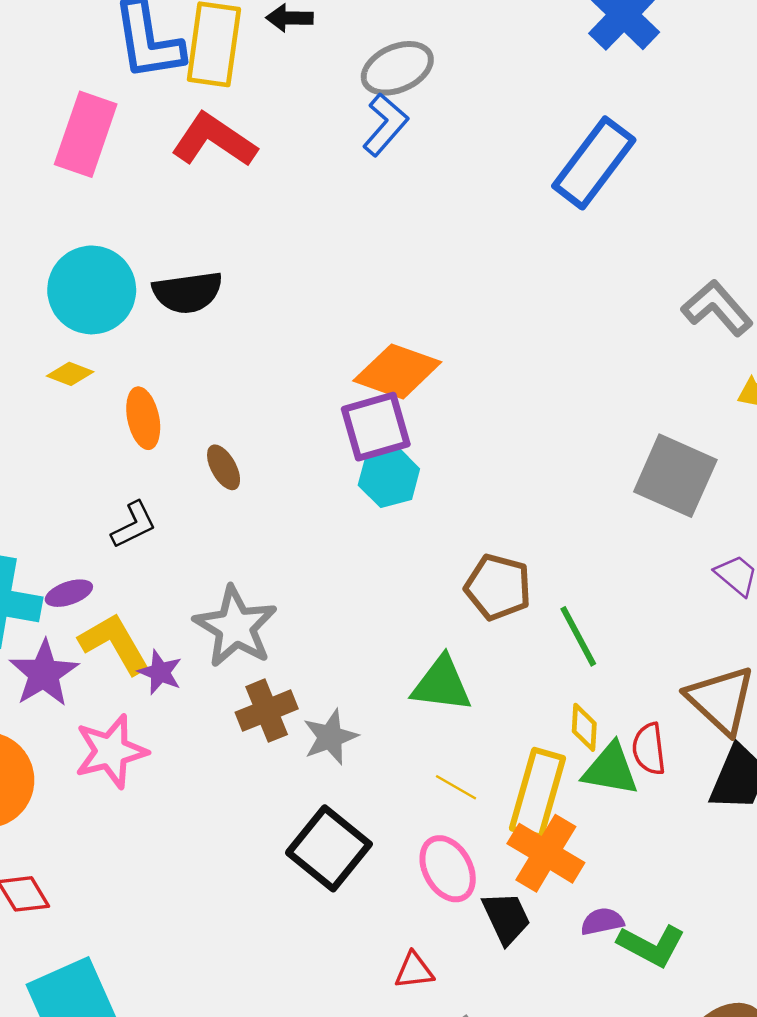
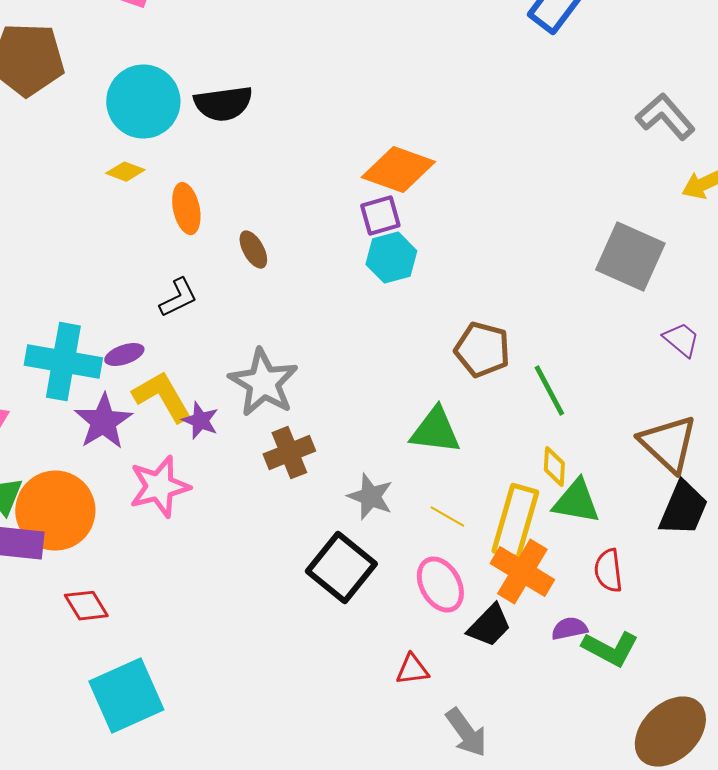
purple square: (376, 427) -> (380, 216), size x0.7
gray star: (330, 737) -> (370, 497), moved, turned -30
red semicircle: (649, 749) -> (608, 571), moved
black trapezoid: (506, 918) -> (489, 626), turned 69

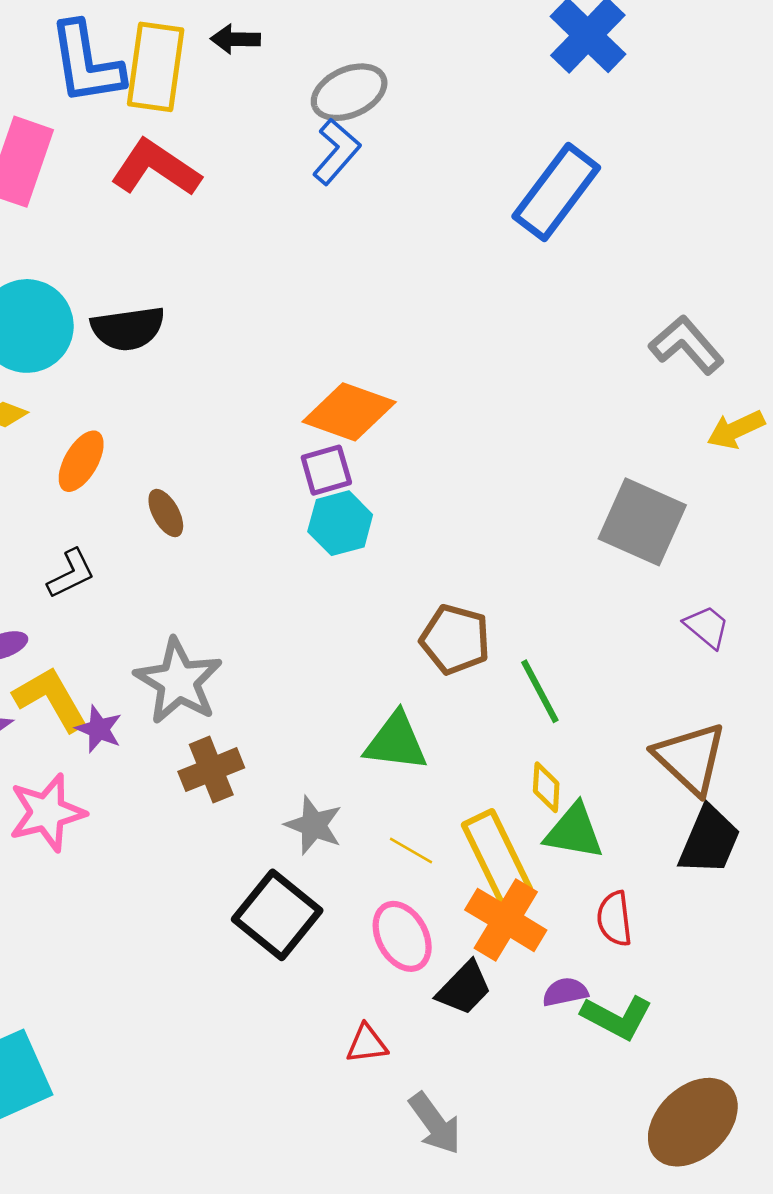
orange ellipse: (186, 209) -> (81, 461), turned 42
yellow rectangle: (515, 522) -> (497, 857), turned -42

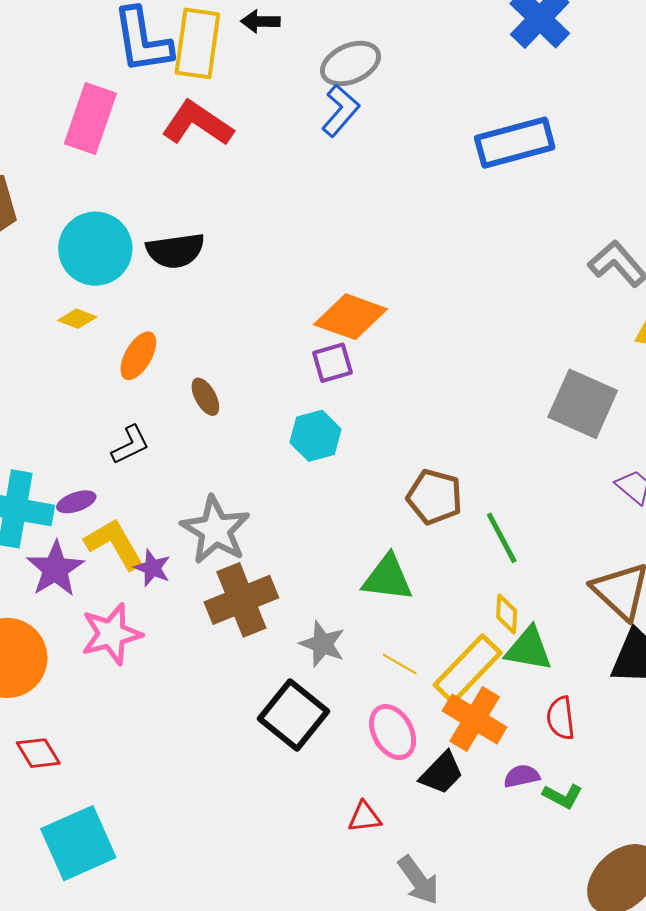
blue rectangle: (556, 192) -> (515, 143), turned 38
cyan hexagon: (340, 523) -> (315, 436), moved
brown cross: (211, 770) -> (241, 600), size x1.4
yellow rectangle: (497, 857) -> (468, 669), turned 70
green L-shape: (617, 1017) -> (563, 796), size x0.7

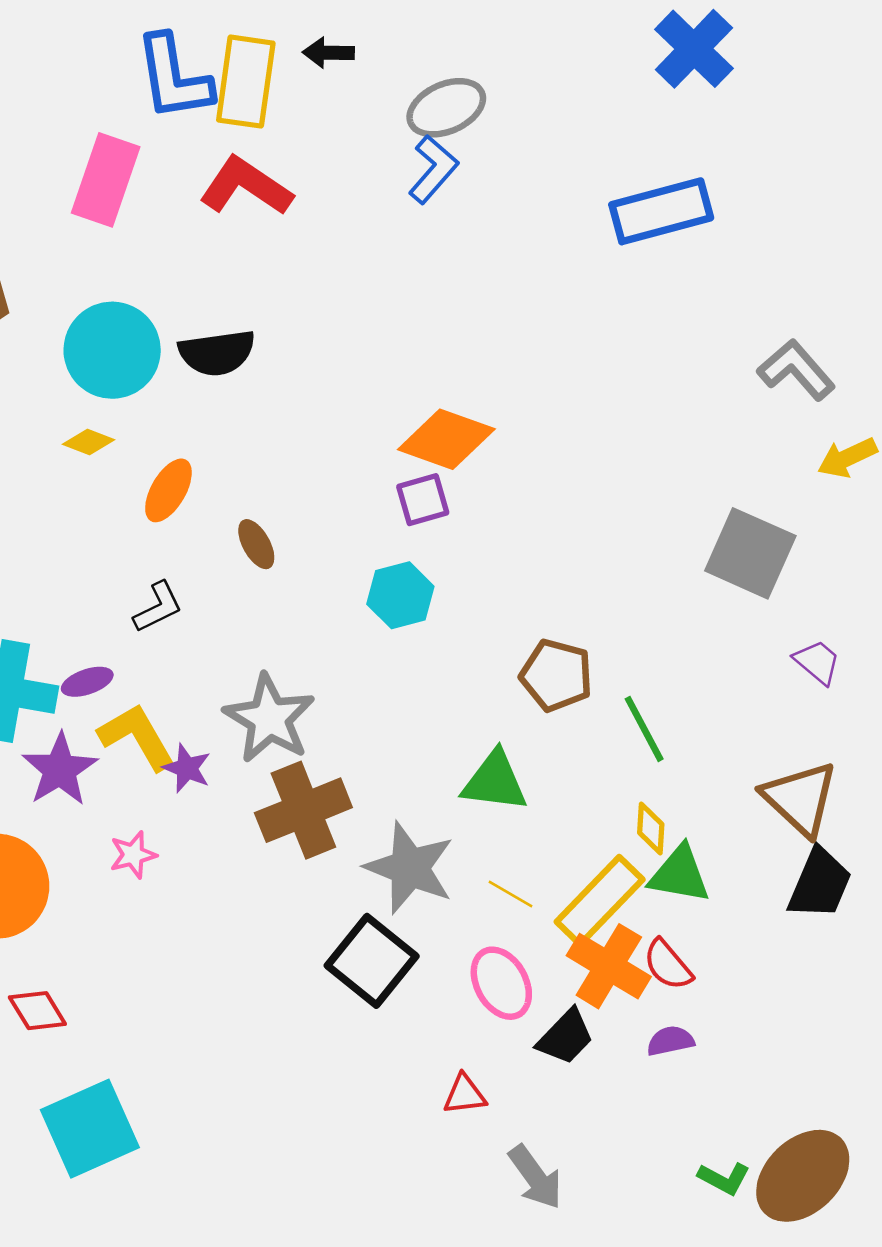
pink star: (111, 634) -> (133, 855), size x0.6
gray star: (322, 644) -> (410, 868), size x1.5
red semicircle: (561, 718) -> (668, 965), moved, turned -33
green L-shape: (563, 796) -> (724, 1178), moved

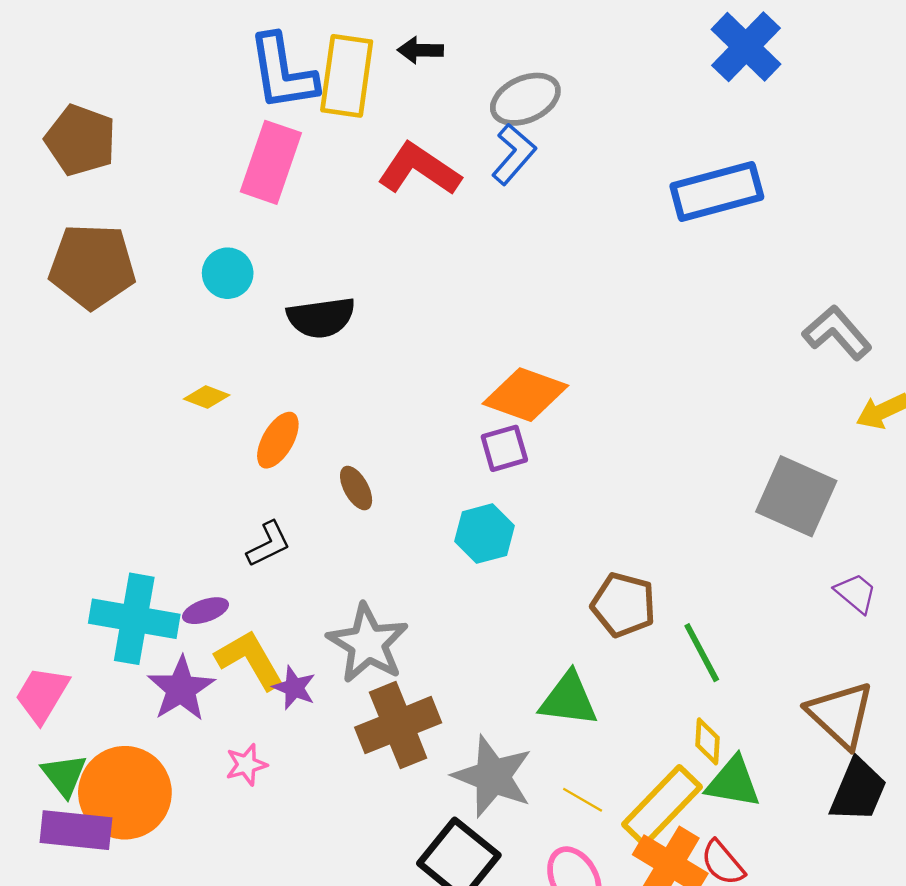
pink rectangle: (106, 180) -> (271, 162), moved
red L-shape: (246, 186) -> (419, 169), moved
cyan circle: (112, 350) -> (228, 273), moved, size x0.6

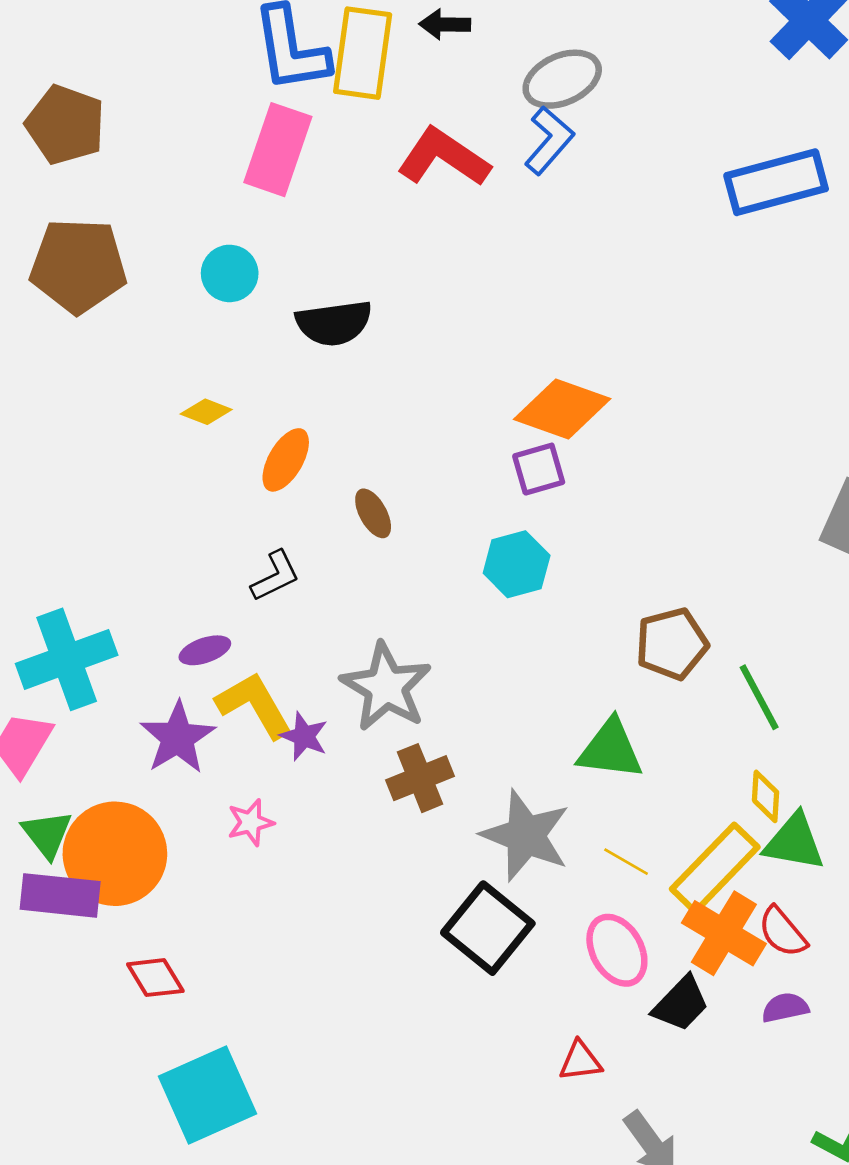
brown pentagon: (623, 605) -> (672, 644), turned -30
cyan cross: (134, 619) -> (67, 659), moved, turned -30
brown cross: (398, 725) -> (420, 778), size x0.7

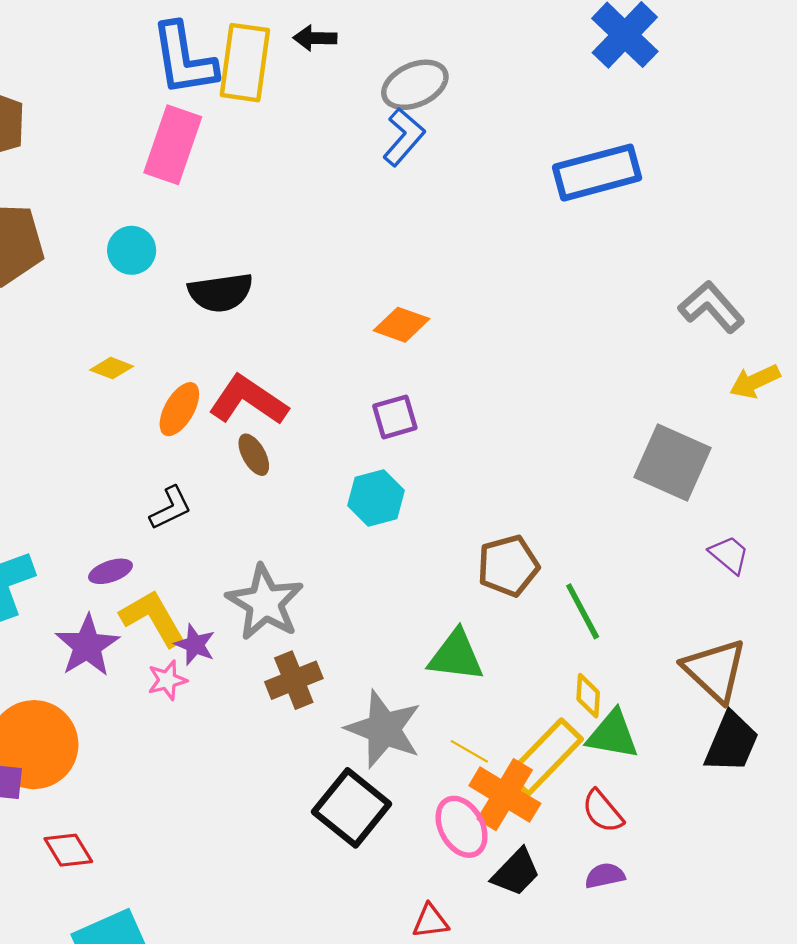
red L-shape: (443, 157) -> (248, 400), moved
orange diamond: (562, 409) -> (402, 325), moved, size x0.7
pink star: (251, 822) -> (167, 680), moved
orange cross: (724, 933) -> (505, 795), moved

